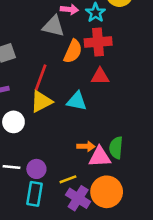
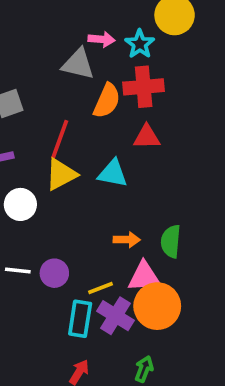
pink triangle: (100, 157) -> (144, 277), moved
cyan rectangle: (35, 194) -> (80, 319), moved

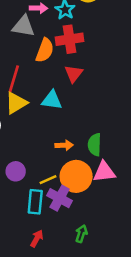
red triangle: (147, 137) -> (74, 74), turned -48
pink triangle: (144, 277) -> (104, 172), moved
orange circle: (157, 306) -> (76, 176), moved

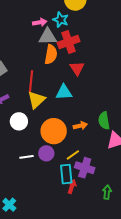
gray triangle: (23, 26) -> (48, 37), moved
orange circle: (76, 176) -> (54, 131), moved
red arrow: (37, 238) -> (72, 187), moved

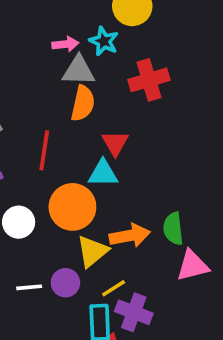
red cross: (69, 42) -> (149, 80), moved
red triangle: (77, 68) -> (115, 143), moved
yellow triangle: (36, 100) -> (92, 251), moved
orange arrow: (80, 126) -> (130, 236), size x1.5
orange circle: (54, 131) -> (72, 207), moved

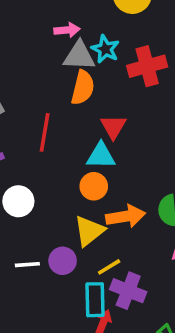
cyan star: (104, 41) -> (105, 49), moved
orange circle: (72, 207) -> (94, 186), moved, size x0.6

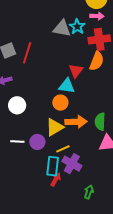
pink arrow: (67, 30) -> (97, 16), moved
orange semicircle: (83, 88) -> (97, 61), moved
red line: (45, 132) -> (27, 53), moved

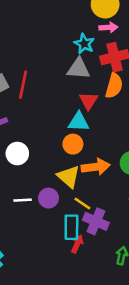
gray triangle: (62, 28) -> (78, 69), moved
yellow triangle: (55, 127) -> (69, 177), turned -42
yellow line: (63, 149) -> (82, 204), turned 64

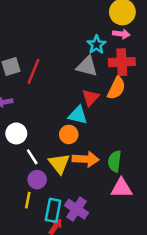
white line: (23, 200) -> (32, 157), moved, turned 49
yellow line: (82, 204) -> (28, 200), moved, turned 56

